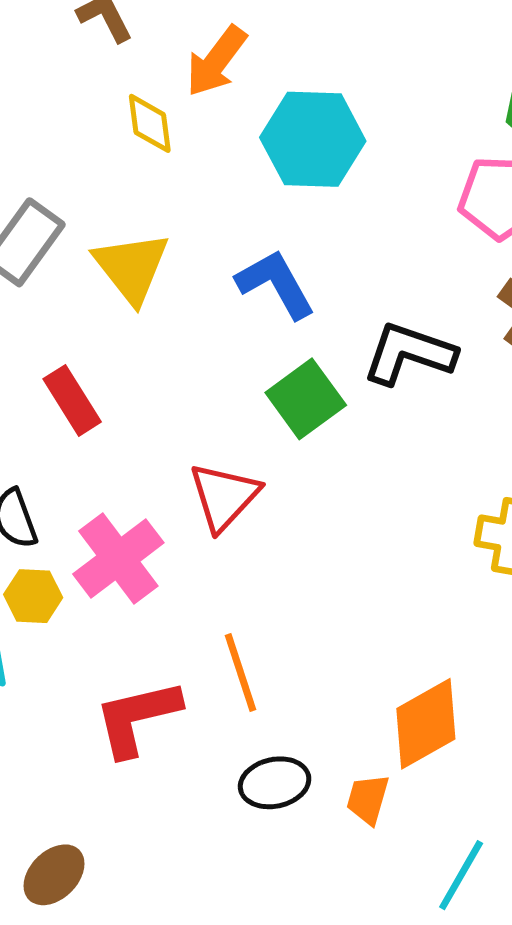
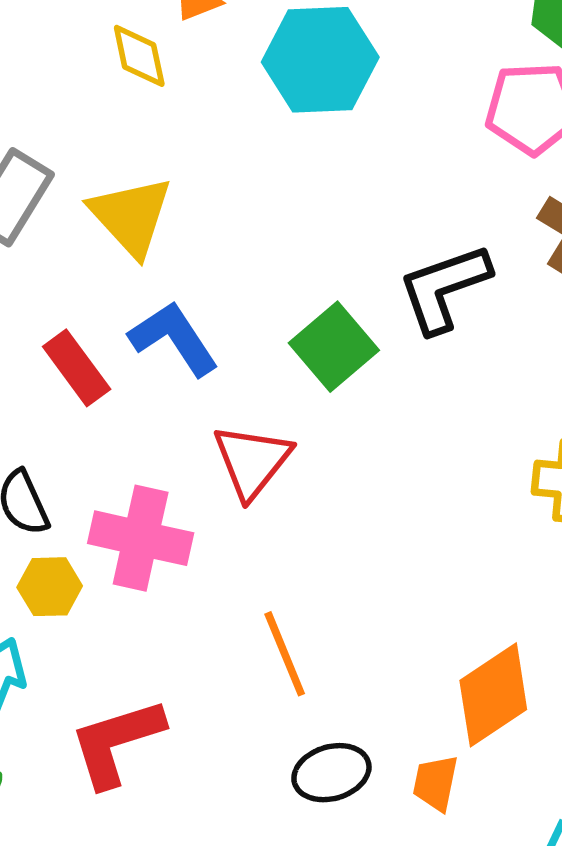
blue L-shape: (276, 284) -> (174, 338), moved
black L-shape: (409, 354) -> (444, 288), turned -34
pink cross: (118, 558) -> (141, 538), turned -36
red L-shape: (137, 718) -> (117, 742), moved

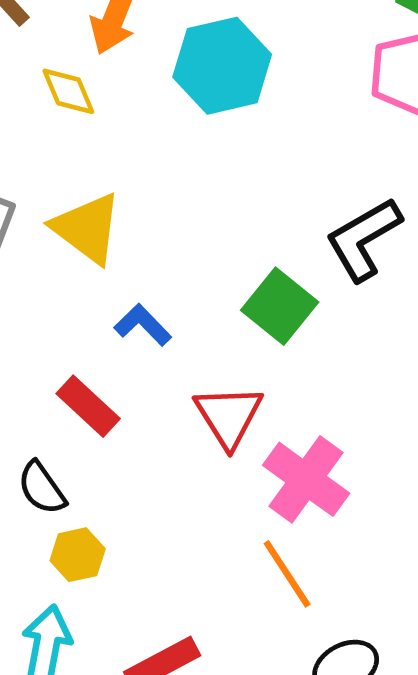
blue L-shape: (174, 338) -> (143, 325), size x0.7
red rectangle: (77, 368) -> (88, 406), moved
pink cross: (141, 538) -> (306, 479), moved, turned 34

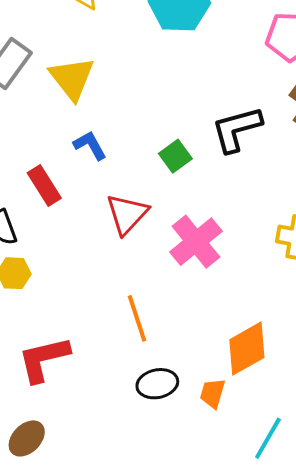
green square: (280, 306) -> (175, 156), size x0.7
pink cross: (306, 479) -> (196, 242), moved

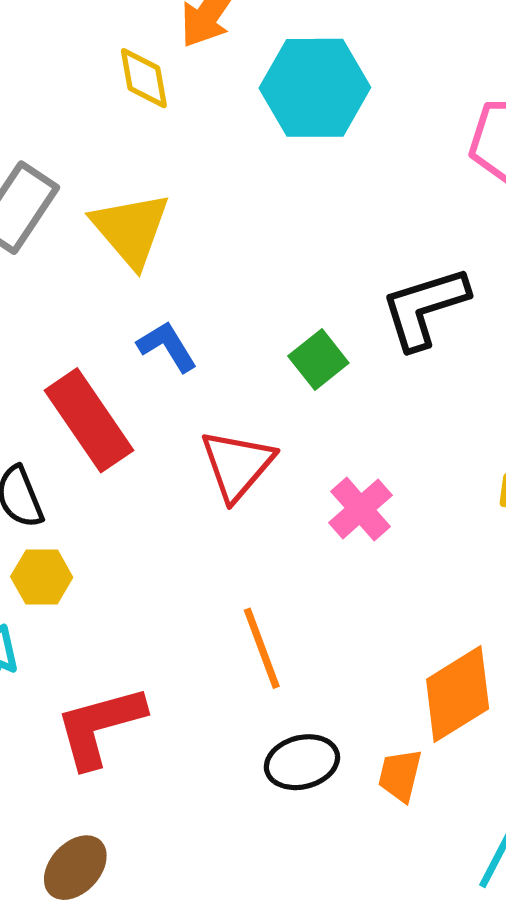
red rectangle: (44, 186) -> (89, 420), size x1.4
pink cross: (196, 242) -> (360, 509), size x0.7

